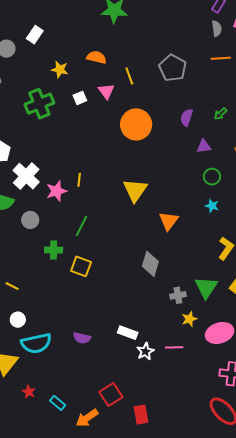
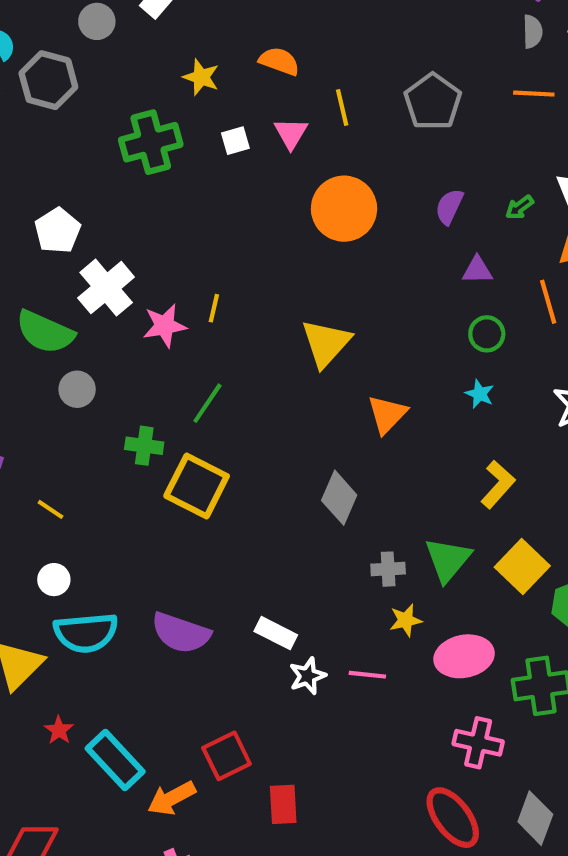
gray circle: (30, 220) -> (77, 389), moved
yellow square: (81, 266) -> (197, 486), size x1.4
purple semicircle: (82, 338) -> (181, 633), size x1.6
cyan rectangle: (58, 403) -> (115, 760), size x1.8

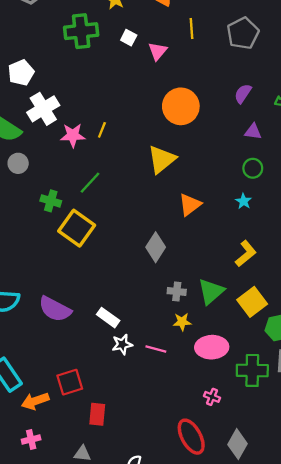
pink triangle: (291, 133) -> (158, 51), moved
white square: (235, 141) -> (129, 38), turned 35
orange circle: (344, 209) -> (181, 106), moved
pink cross: (478, 743) -> (212, 397), size x0.6

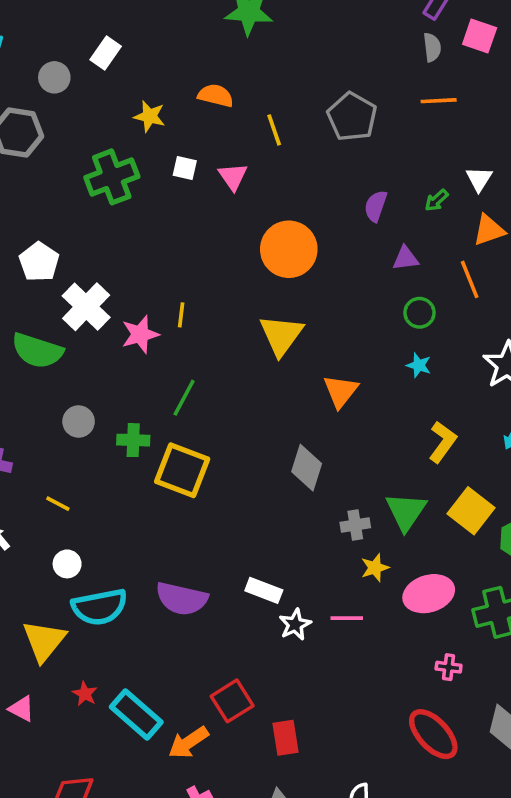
gray circle: (18, 163) -> (79, 422), moved

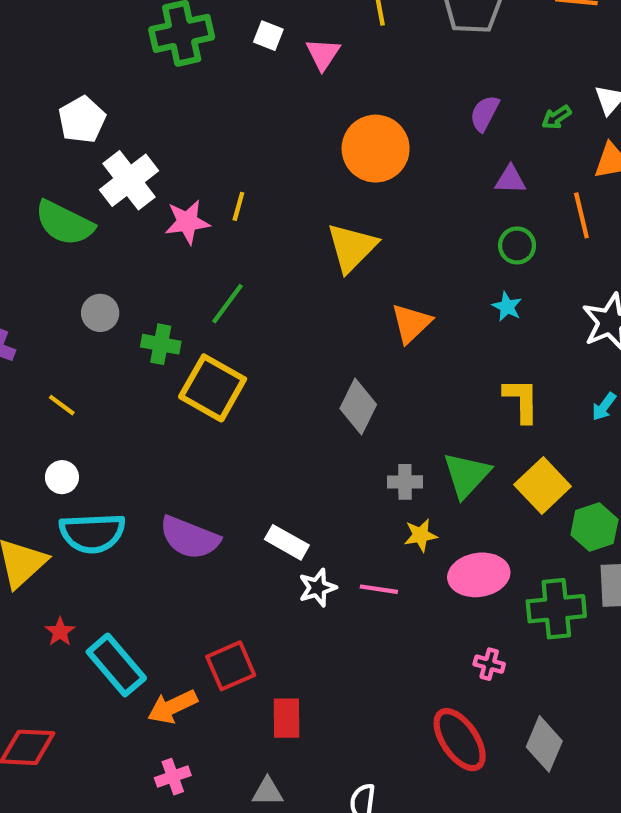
yellow L-shape: (443, 442) -> (521, 400), turned -45

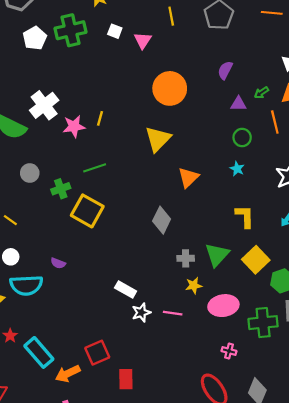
green arrow: (556, 117) -> (261, 93), moved
white pentagon: (82, 120) -> (35, 38), moved
green line: (227, 304) -> (95, 168), turned 35
green cross: (161, 344) -> (61, 189), turned -30
purple semicircle: (190, 538) -> (58, 263), moved, size x0.5

